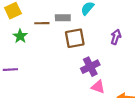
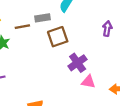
purple arrow: (116, 37) -> (107, 29), moved

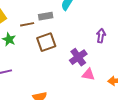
purple arrow: (107, 29) -> (101, 36), moved
brown square: (58, 37) -> (46, 42), moved

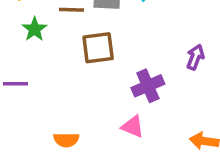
pink triangle: (88, 75) -> (133, 127), moved

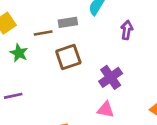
purple arrow: (195, 57) -> (127, 30), moved

